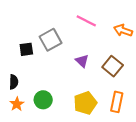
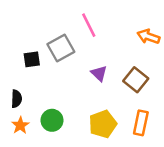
pink line: (86, 21) -> (89, 25), moved, turned 36

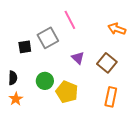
green circle: (52, 120) -> (45, 81), moved
yellow pentagon: (103, 124) -> (67, 92), moved, turned -30

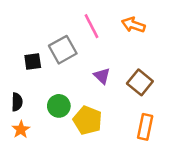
orange arrow: (117, 29) -> (133, 25), moved

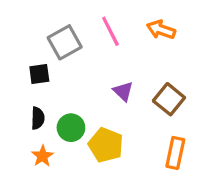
gray square: (63, 50) -> (65, 42), moved
black semicircle: (17, 102) -> (38, 118), moved
orange star: (21, 129) -> (43, 156), moved

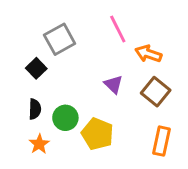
orange arrow: (161, 30) -> (148, 54), moved
pink line: (110, 31) -> (118, 29), moved
black square: (39, 74) -> (36, 68), turned -36

